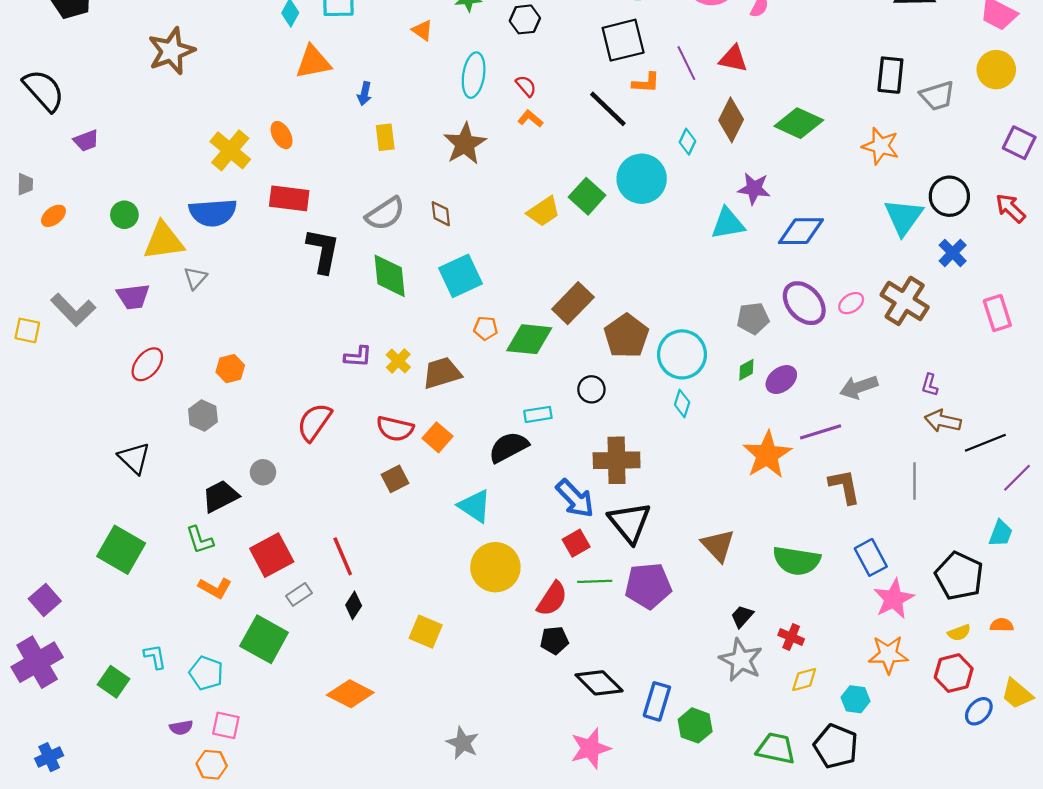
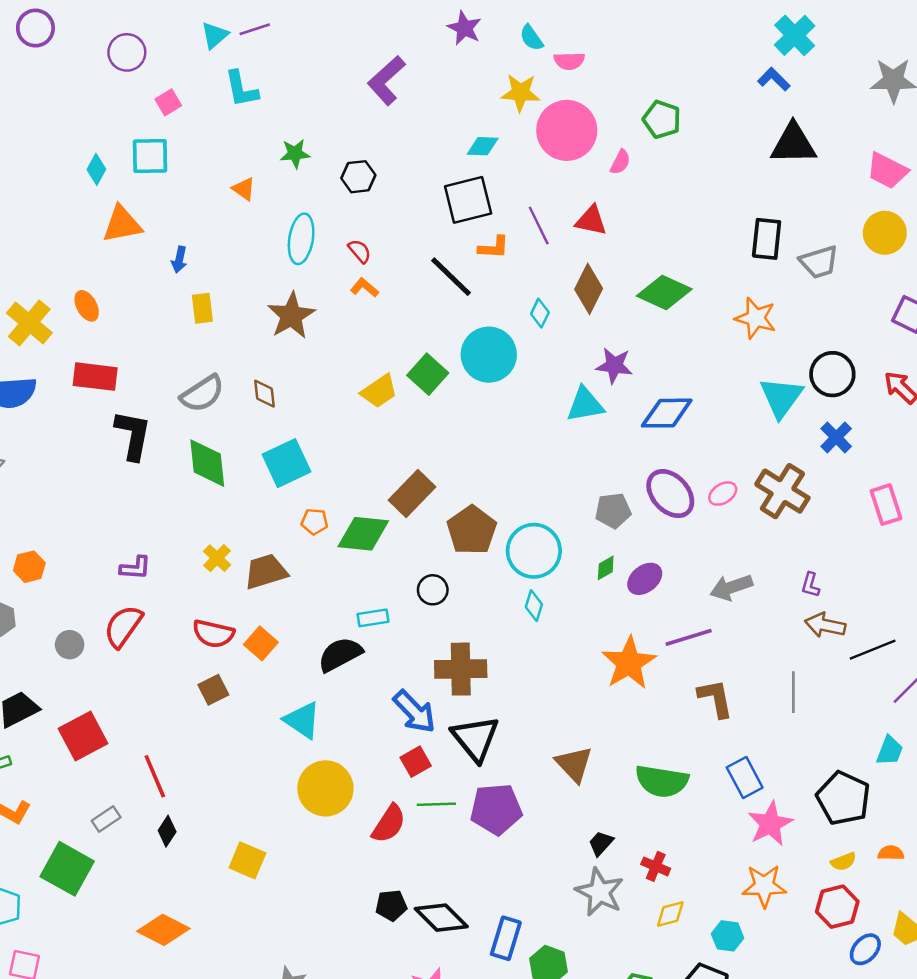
purple L-shape: (358, 357) -> (135, 568), moved
gray circle: (263, 472) -> (70, 645), moved
red square: (272, 555) -> (83, 736), moved
black pentagon: (554, 640) -> (391, 905), moved

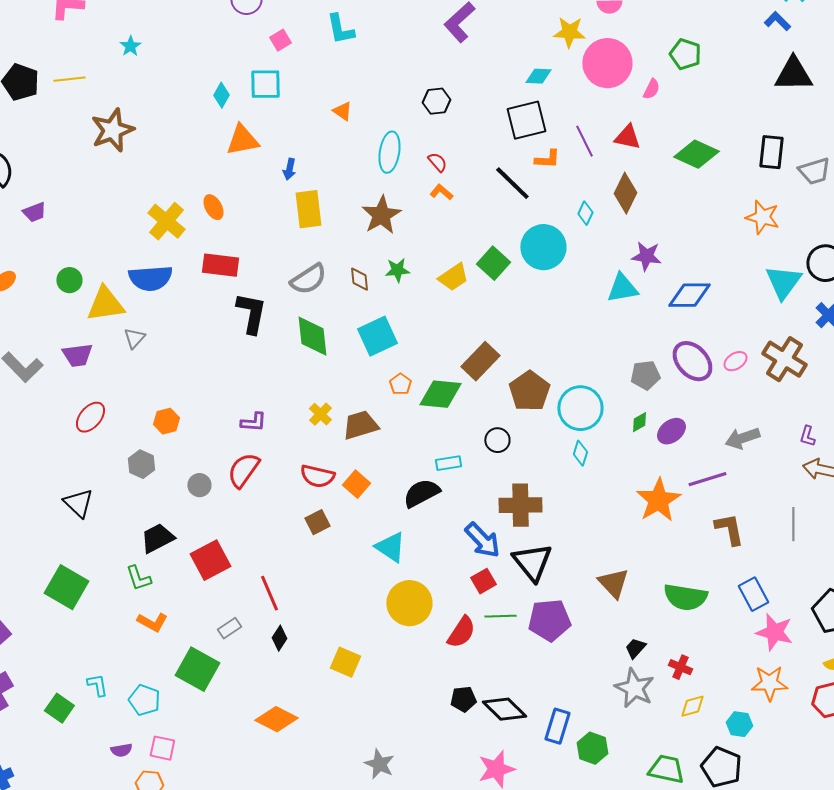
green star: (295, 154) -> (397, 270), moved
green diamond: (664, 292) -> (696, 154), moved
yellow rectangle: (202, 308) -> (308, 209), size x1.5
orange pentagon: (314, 522) -> (400, 384), turned 30
pink star: (770, 824) -> (774, 632), turned -30

